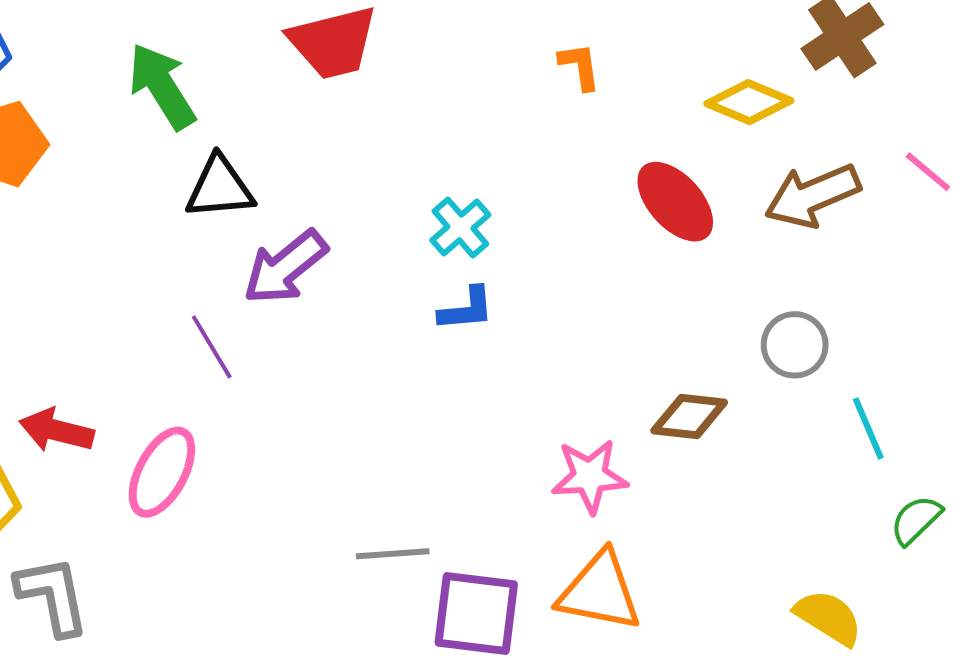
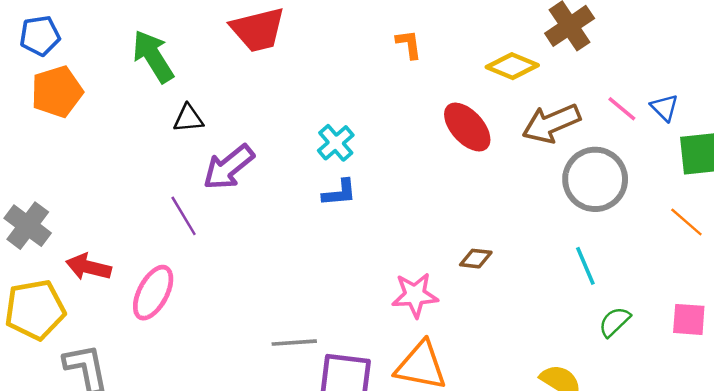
black triangle: (220, 188) -> (188, 118), size x0.7
gray circle: (795, 345) -> (595, 179), moved, size x1.6
brown diamond: (689, 416) -> (476, 259), size x0.7

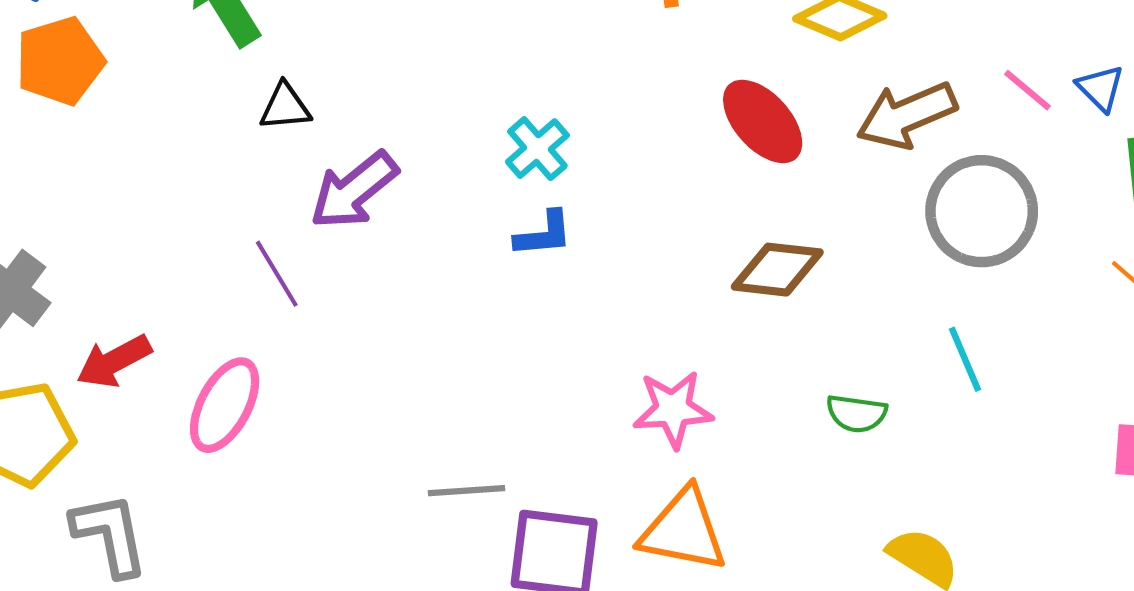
brown diamond: (476, 259) -> (777, 270), moved, size x1.6
red arrow: (89, 267) -> (114, 361), turned -42
green semicircle: (615, 322) -> (857, 413), moved, turned -128

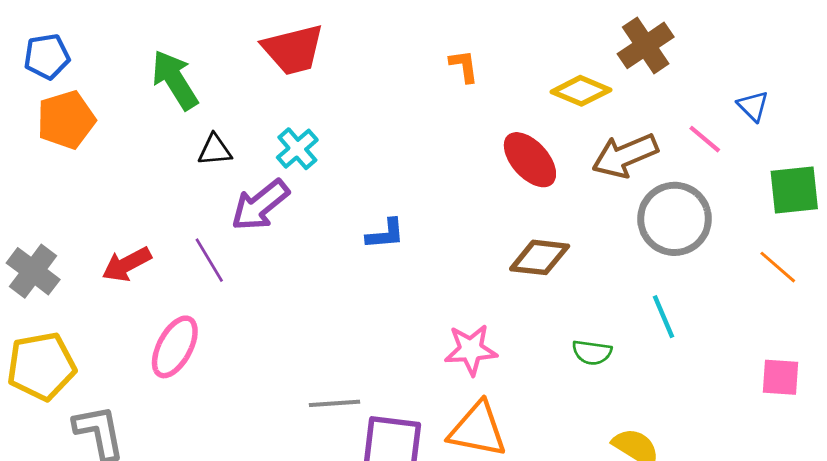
blue triangle: (1101, 88) -> (753, 106), moved
cyan cross: (537, 149) -> (297, 149), moved
red arrow: (114, 361) -> (127, 264), moved

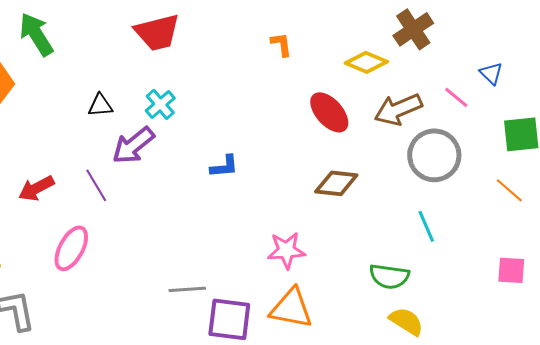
green arrow: (175, 80) -> (36, 34), moved
green semicircle: (592, 352) -> (389, 276), moved, size x1.4

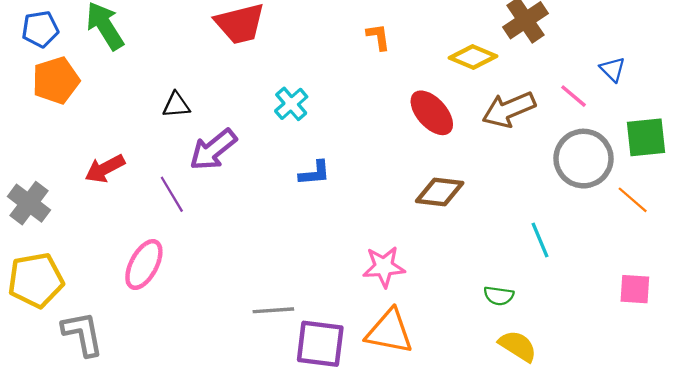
cyan cross: (160, 104) -> (291, 104), moved
gray circle: (434, 155) -> (584, 159), moved
red arrow: (36, 188) -> (105, 169), moved
green semicircle: (389, 276) -> (499, 296), size x0.7

